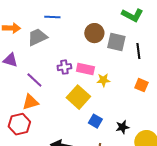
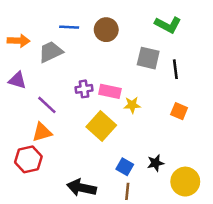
brown circle: (94, 33) -> (106, 30), moved
blue square: (95, 121) -> (125, 167), moved

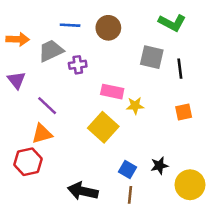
purple triangle: (17, 80) -> (16, 80), turned 36
purple cross: (84, 89) -> (78, 65), moved
orange square: (179, 111) -> (184, 112), turned -35

